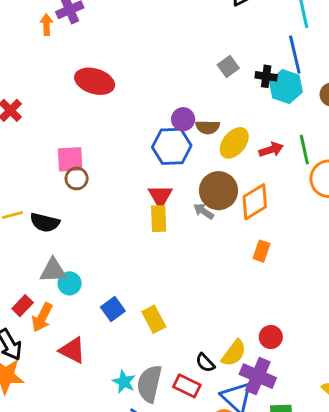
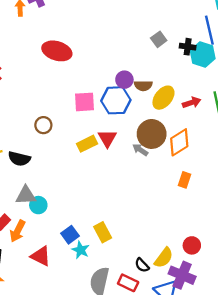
pink square: (70, 159) -> (85, 102), moved
yellow rectangle: (159, 219) -> (87, 144), moved, turned 66
blue square: (113, 309) -> (70, 235), moved
cyan star: (124, 382) -> (81, 250), moved

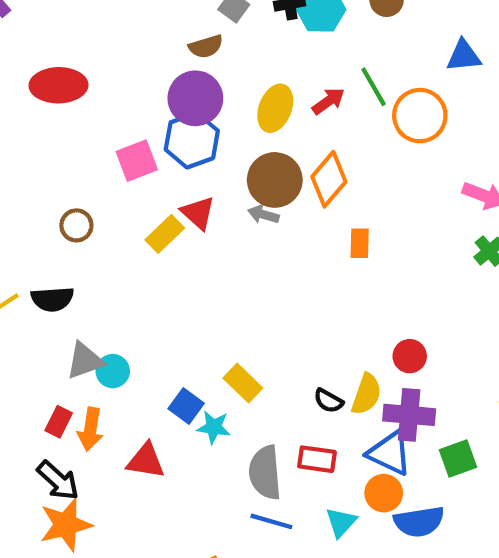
purple circle: (124, 80) -> (195, 98), size x1.6
brown semicircle: (143, 86) -> (206, 47), moved
black semicircle: (142, 265) -> (328, 401), moved

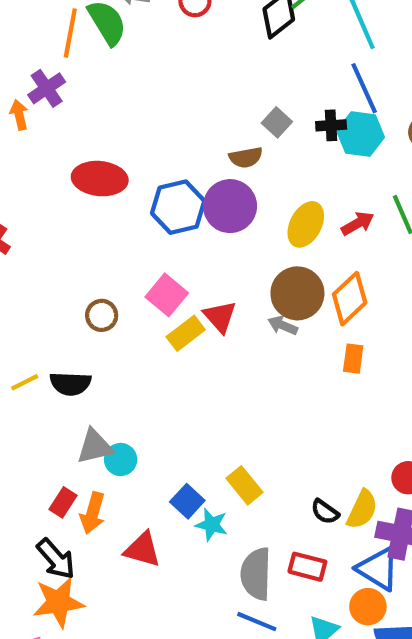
blue hexagon: (192, 140) -> (178, 207), moved
pink square: (137, 161) -> (167, 295), moved, turned -36
orange rectangle: (360, 243) -> (353, 359), moved

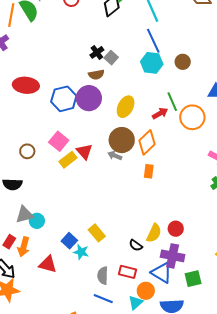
black cross: (331, 125) -> (97, 52), moved, turned -32
red arrow: (358, 223) -> (160, 113), moved
yellow semicircle: (362, 509) -> (154, 233), moved
gray semicircle: (256, 574) -> (103, 276), size x0.7
orange circle: (368, 607) -> (146, 291), moved

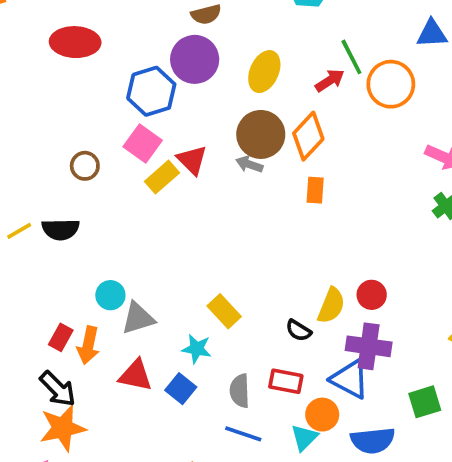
blue hexagon: (64, 99) -> (151, 91), moved
gray triangle: (24, 215) -> (138, 318), moved
blue square: (69, 241) -> (181, 389), moved
green square: (193, 279) -> (425, 402), moved

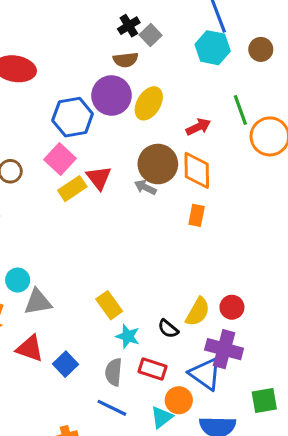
yellow ellipse: (264, 72) -> (149, 103), moved
red arrow: (330, 80) -> (198, 127), moved
orange diamond: (308, 136) -> (197, 170), turned -51
cyan star: (197, 349) -> (128, 336), moved

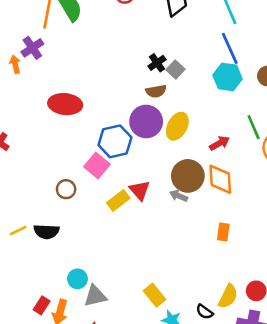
pink square: (60, 159) -> (97, 166), moved
orange rectangle: (197, 215) -> (223, 232), moved

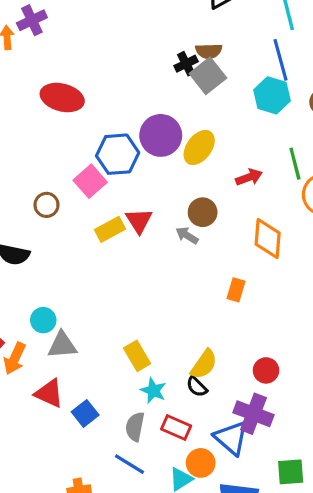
gray square: (175, 70) -> (208, 76), size x1.5
brown semicircle: (156, 91) -> (209, 51), moved
brown circle: (188, 176) -> (203, 212), size x0.7
orange diamond: (220, 179) -> (268, 239), moved
yellow semicircle: (228, 296) -> (204, 364), moved

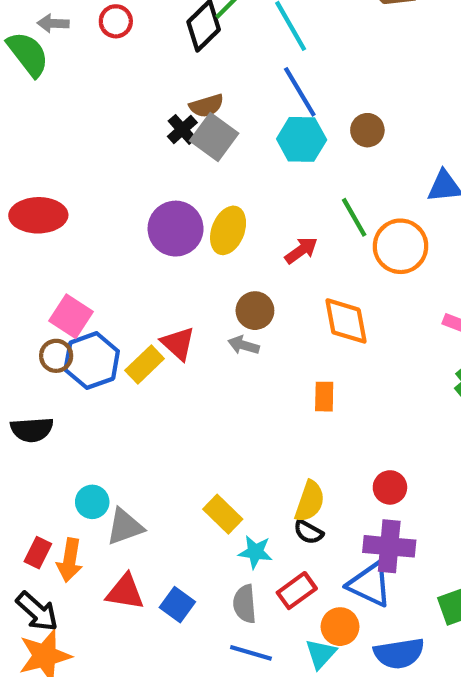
blue hexagon: (118, 154) -> (92, 361), moved
pink square: (90, 181) -> (71, 316), moved
red rectangle: (176, 427) -> (297, 591), turned -44

